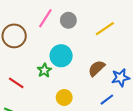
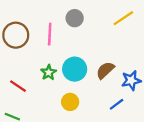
pink line: (45, 18) -> (50, 34), moved, turned -30
yellow line: (105, 29) -> (123, 18), moved
cyan circle: (61, 56) -> (75, 69), moved

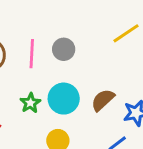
gray circle: (75, 18) -> (64, 49), moved

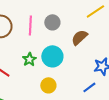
brown semicircle: (103, 100) -> (79, 37), moved

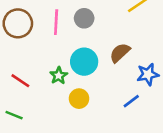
brown semicircle: (79, 37) -> (120, 53), moved
green star: (29, 59) -> (59, 76), moved

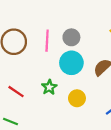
cyan circle: (84, 62) -> (71, 63), moved
yellow circle: (79, 99) -> (77, 98), moved

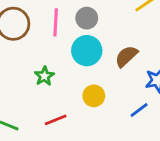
green star: (49, 87) -> (44, 76), moved
red line: (16, 92) -> (56, 120), moved, turned -56

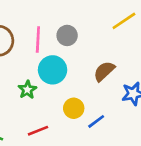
cyan circle: (87, 51) -> (53, 70), moved
blue line: (139, 110) -> (96, 121), moved

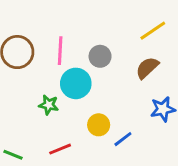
gray circle: (67, 35) -> (100, 56), moved
brown semicircle: (104, 71) -> (147, 68), moved
green star: (27, 90) -> (49, 105), turned -30

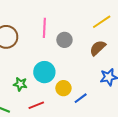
pink line: (60, 51) -> (44, 28), moved
cyan circle: (76, 83) -> (44, 72), moved
green star: (49, 105) -> (20, 84), moved

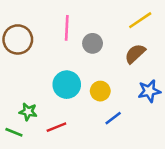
green star: (20, 84) -> (28, 112), moved
yellow circle: (63, 88) -> (100, 91), moved

